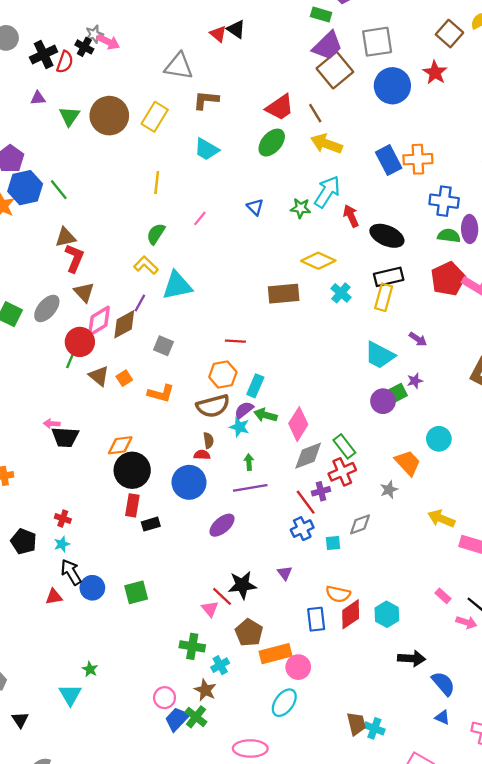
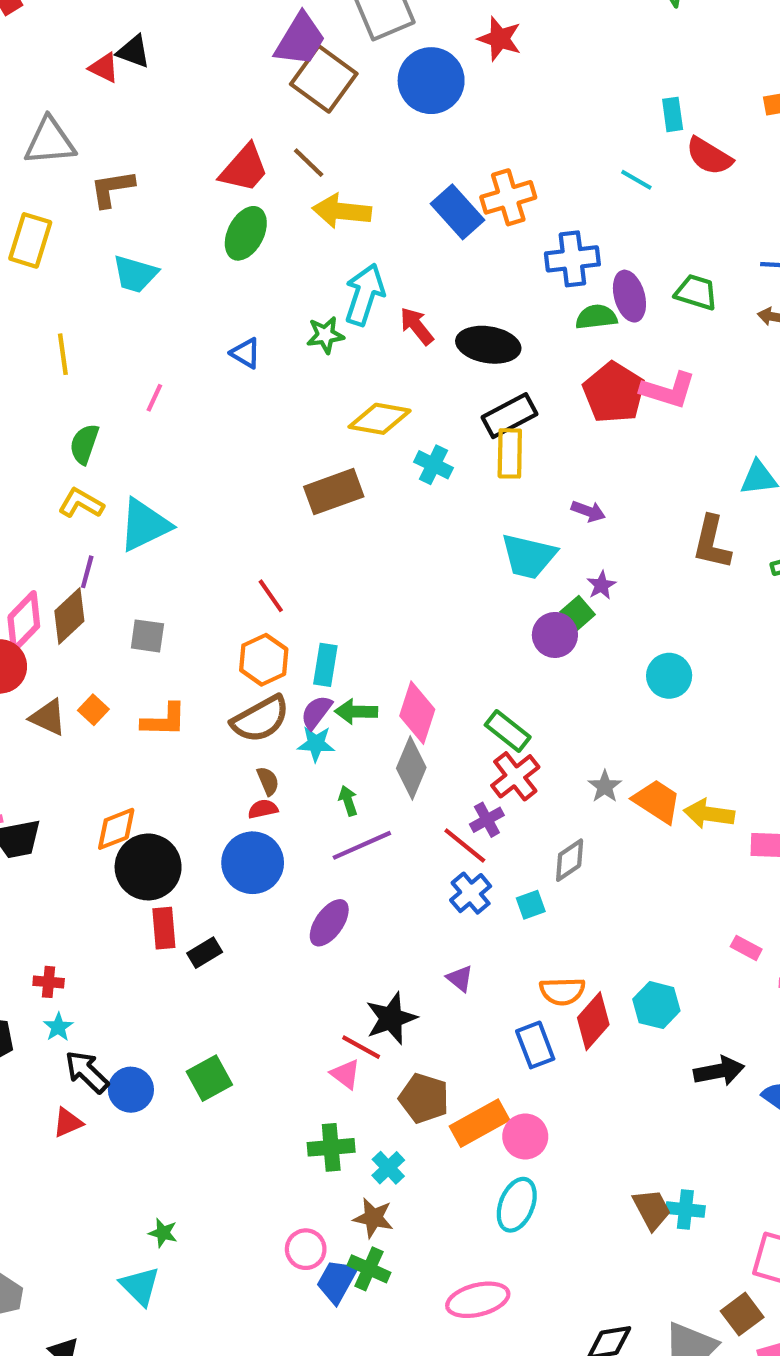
red line: (235, 341) -> (271, 596), turned 66
gray diamond: (308, 456) -> (411, 768), moved, turned -32
orange trapezoid: (408, 463) -> (657, 801), moved

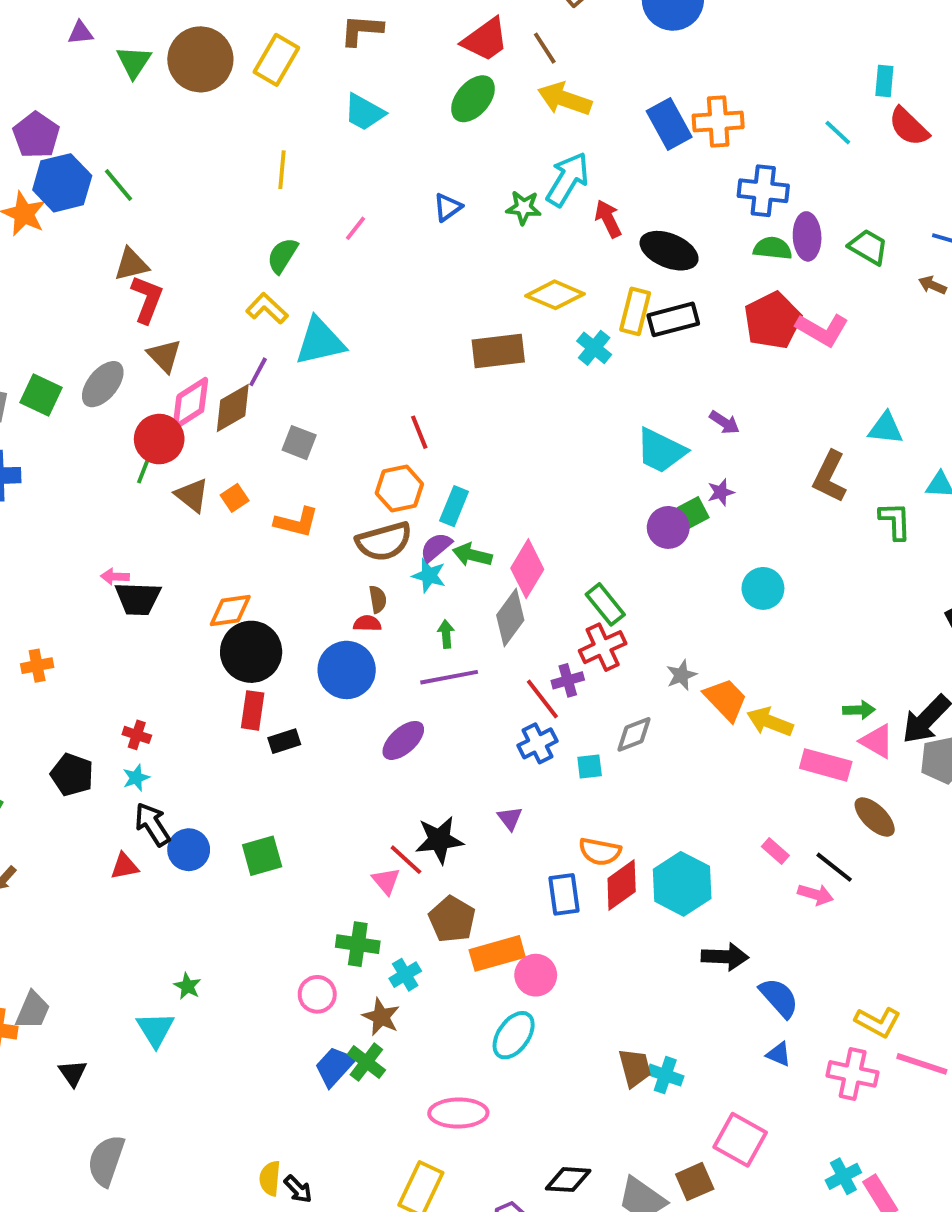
blue triangle: (246, 353) -> (448, 207), turned 40
yellow rectangle: (510, 453) -> (635, 311), moved
cyan hexagon: (656, 1005) -> (682, 884), size x1.4
pink circle: (306, 1249) -> (317, 994), moved

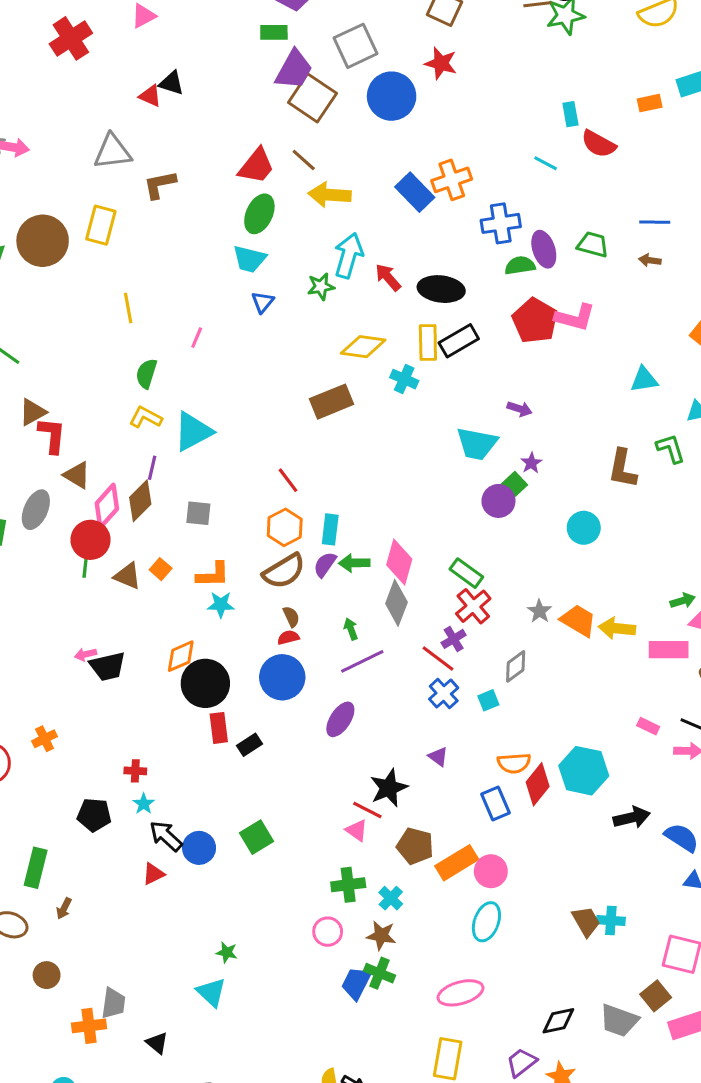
cyan trapezoid: (364, 112) -> (250, 259), moved
brown L-shape: (830, 477) -> (623, 469), moved
cyan star: (429, 576) -> (221, 605), moved

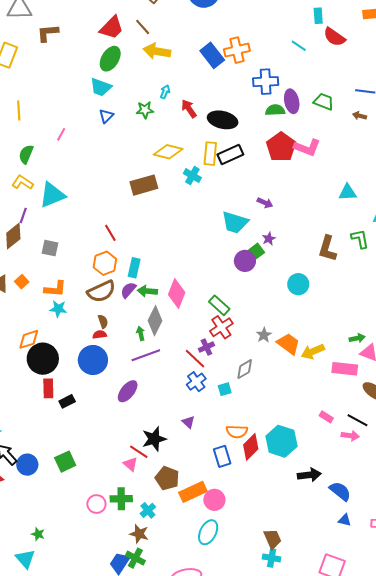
cyan arrow: (349, 256) -> (165, 92), size x0.5
gray diamond: (396, 603) -> (155, 321), moved
yellow arrow: (617, 628) -> (313, 351), turned -35
cyan cross: (611, 920) -> (272, 558), moved
pink circle: (328, 932) -> (96, 504), moved

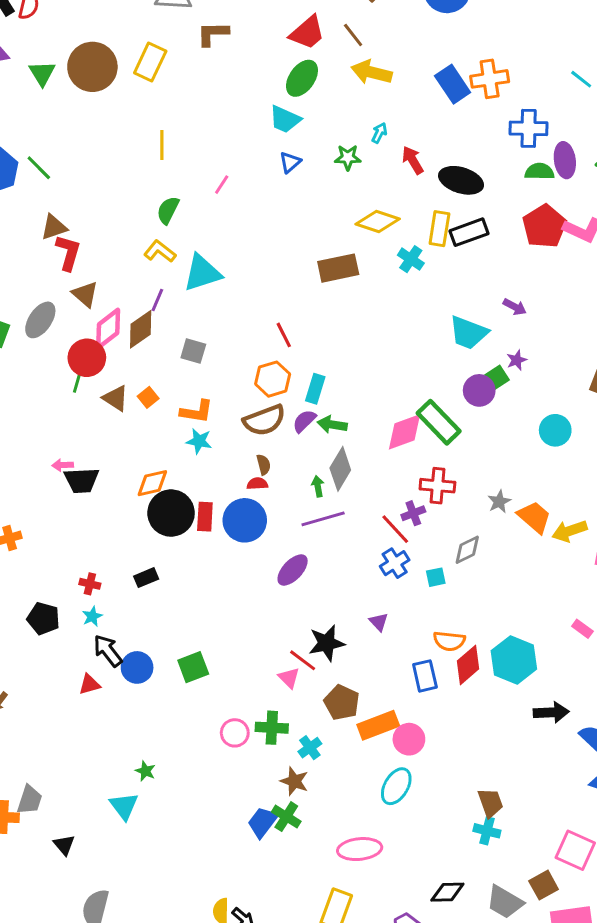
pink diamond: (177, 294) -> (405, 432), moved, turned 44
green rectangle: (219, 305) -> (439, 422), moved, size x1.4
red cross: (221, 327) -> (437, 486), turned 35
red rectangle: (48, 388) -> (205, 517), moved
black rectangle: (67, 401) -> (146, 578), moved

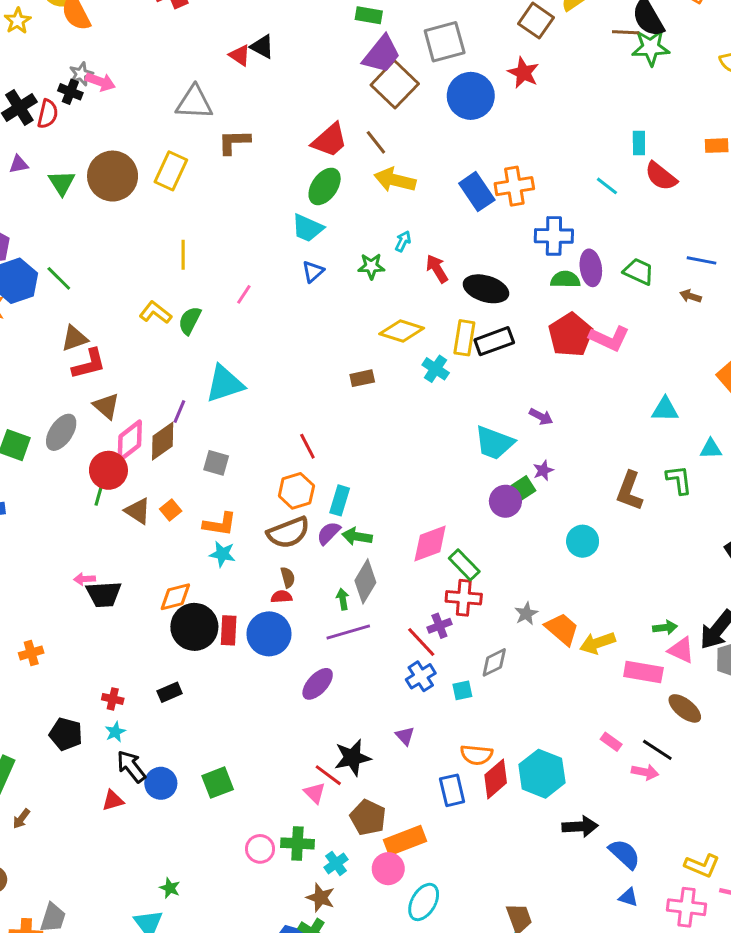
yellow L-shape: (160, 251) -> (155, 313), moved
red L-shape: (68, 253) -> (89, 364), turned 60
brown rectangle: (338, 268) -> (362, 378), size x0.6
green rectangle: (439, 422) -> (464, 565), moved, size x0.7
pink circle: (409, 739) -> (388, 869), moved

